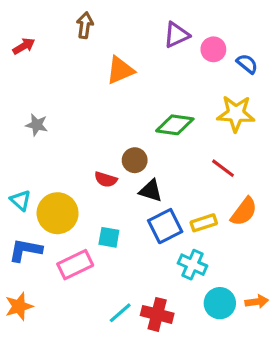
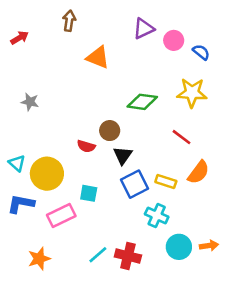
orange triangle: (120, 70) -> (98, 57), turned 45
black triangle: (151, 191) -> (123, 155), turned 48
yellow rectangle: (204, 223) -> (166, 182), turned 36
orange star: (19, 306) -> (39, 259), moved

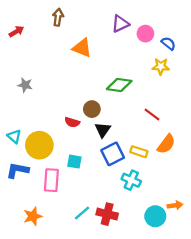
yellow star: (192, 93) -> (161, 66), moved, size x0.7
pink rectangle: (61, 215) -> (51, 180), turned -60
cyan circle: (179, 247) -> (155, 216), moved

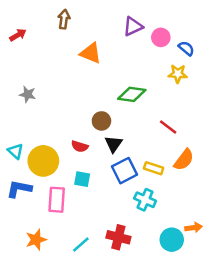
red semicircle: (72, 122) -> (80, 146), moved
cyan line: (82, 213) -> (81, 244), moved

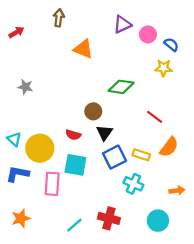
cyan square: (82, 179) -> (75, 165), size x1.5
orange arrow: (194, 228) -> (177, 191), moved
orange star: (36, 240) -> (21, 218), moved

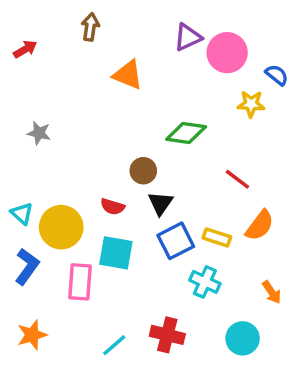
pink circle: (148, 34) -> (227, 53), size x1.5
blue semicircle: (171, 45) -> (277, 75), moved
blue L-shape: (17, 174) -> (27, 267), turned 115
orange arrow: (177, 191) -> (272, 292), turned 64

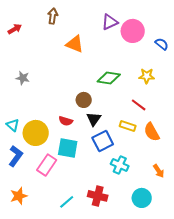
yellow star: (251, 104) -> (147, 76), moved
orange semicircle: (260, 225) -> (152, 132), turned 114
yellow rectangle: (217, 237) -> (128, 126), moved
pink rectangle: (80, 282) -> (47, 165), turned 30

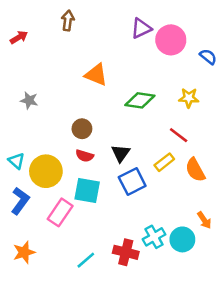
orange triangle: (75, 44) -> (96, 75), moved
brown circle: (84, 100) -> (82, 129), moved
yellow rectangle: (128, 126) -> (164, 162), turned -56
cyan cross: (120, 165) -> (154, 237), moved, turned 36
cyan circle: (142, 198) -> (182, 239), moved

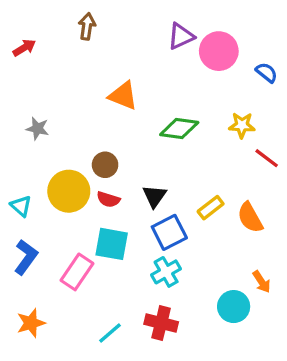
red line: (179, 135) -> (267, 158), moved
yellow circle: (46, 171) -> (69, 191), moved
cyan cross: (154, 237) -> (166, 272), moved

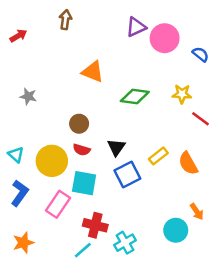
yellow circle: (69, 191) -> (52, 161), moved
cyan cross: (166, 272) -> (125, 243), moved
red cross: (161, 323) -> (95, 225), moved

